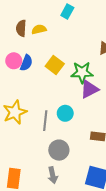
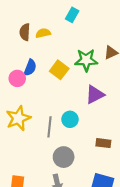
pink circle: (14, 61) -> (17, 78), moved
green star: (82, 72) -> (86, 60), moved

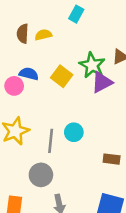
green star: (86, 60) -> (92, 65), turned 30
blue semicircle: (30, 68) -> (29, 74), turned -98
purple triangle: (95, 95) -> (102, 82), moved
gray circle: (64, 157) -> (41, 175), moved

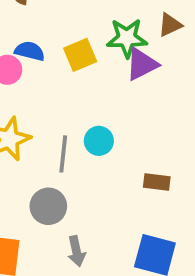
green star: (92, 65) -> (127, 38), turned -30
yellow square: (62, 76) -> (80, 55), turned 30

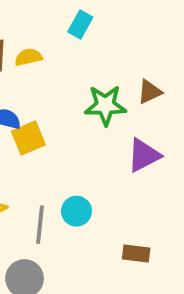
yellow square: (80, 55) -> (28, 138), moved
purple triangle: (142, 64) -> (144, 155), moved

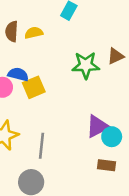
purple triangle: (144, 155) -> (97, 126), moved
cyan circle: (76, 211) -> (112, 137), moved

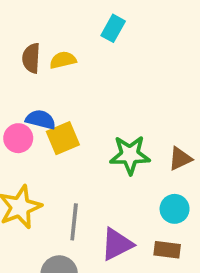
brown triangle: (116, 56) -> (180, 159), moved
green star: (86, 65) -> (130, 155), moved
purple triangle: (97, 126) -> (117, 244), moved

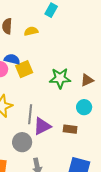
yellow semicircle: (63, 60) -> (31, 31), moved
purple triangle: (117, 244) -> (42, 126), moved
brown rectangle: (167, 250) -> (70, 129), moved

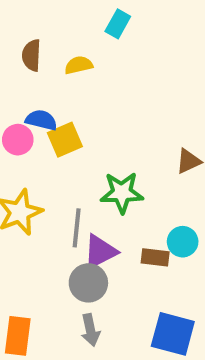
green star: (60, 78) -> (122, 193), moved
cyan circle: (84, 107) -> (183, 242), moved
gray circle: (22, 142) -> (88, 283), moved

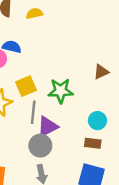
yellow square: (65, 140) -> (26, 86), moved
brown rectangle: (155, 257) -> (93, 143), moved

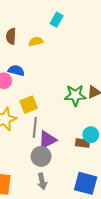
green star: (61, 91) -> (75, 95), moved
brown rectangle: (93, 143) -> (82, 143), moved

